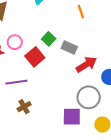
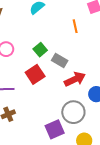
red square: (35, 57) -> (35, 74), moved
purple square: (72, 117) -> (55, 129), turned -30

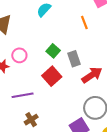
gray rectangle: (60, 60) -> (74, 59), turned 49

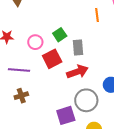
pink circle: (19, 55) -> (35, 42), moved
red arrow: (92, 75) -> (77, 72), moved

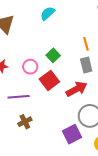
orange line: (97, 15) -> (86, 44), moved
gray rectangle: (78, 47) -> (86, 65), moved

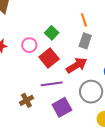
gray rectangle: (86, 65) -> (85, 41), turned 35
purple line: (19, 97) -> (52, 84), moved
purple square: (72, 134) -> (62, 107), moved

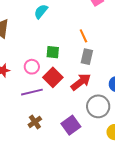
green square: (52, 33) -> (53, 52), turned -32
purple line: (52, 84) -> (32, 92), moved

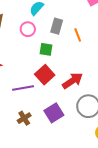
gray rectangle: (87, 57) -> (57, 26), moved
pink circle: (32, 67) -> (28, 29), moved
purple square: (71, 125) -> (54, 113), moved

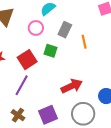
red square: (45, 75) -> (27, 60), moved
purple line: (23, 88) -> (22, 85), turned -60
brown cross: (24, 118) -> (18, 115), turned -32

